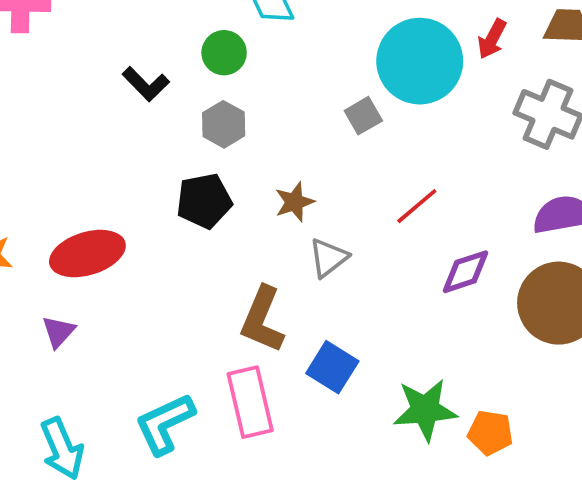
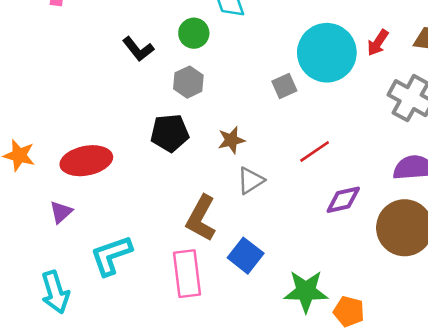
cyan L-shape: (165, 424) -> (111, 255), moved

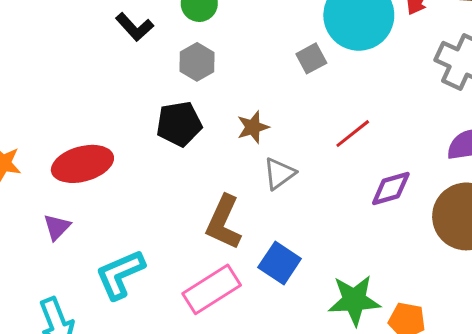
pink rectangle: (187, 274) -> (212, 289), turned 69

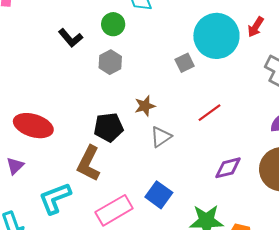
black pentagon: (179, 124) -> (109, 127), moved
red ellipse: (82, 164) -> (33, 126), turned 30
purple diamond: (391, 188) -> (228, 168), moved
brown L-shape: (224, 222) -> (89, 163), moved

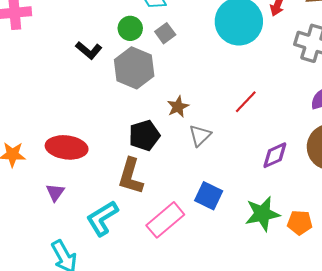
gray hexagon: (110, 62) -> (134, 68), size x1.6
gray square: (185, 63) -> (165, 33), moved

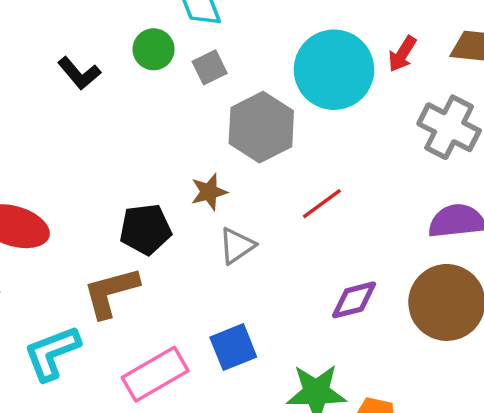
gray hexagon: (134, 68) -> (261, 127), moved
brown L-shape: (131, 176) -> (111, 292), turned 48
blue square: (209, 196) -> (233, 347), turned 32

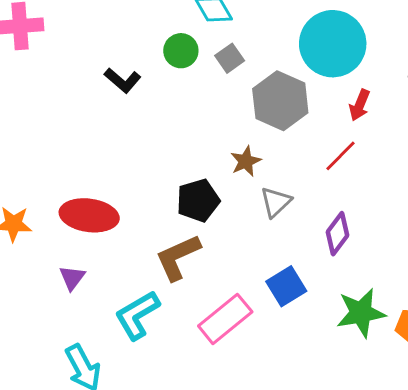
red arrow: (402, 54) -> (360, 105), moved
purple diamond: (354, 300) -> (337, 234), moved, turned -30

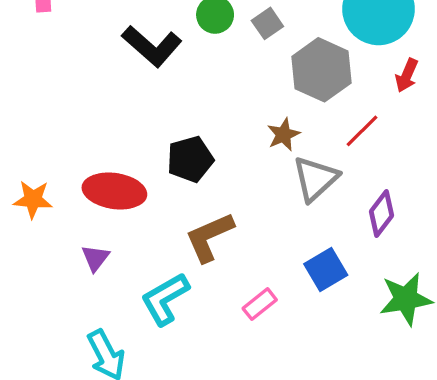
black L-shape: (123, 80) -> (152, 46), size x1.5
red line: (340, 156) -> (362, 131), moved
black pentagon: (198, 200) -> (190, 159), moved
gray triangle: (276, 202) -> (315, 179), size x1.4
pink rectangle: (225, 319) -> (260, 304), size x0.6

